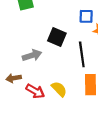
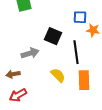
yellow semicircle: (59, 89) -> (58, 75), moved
red arrow: (35, 91) -> (18, 95), moved, turned 120

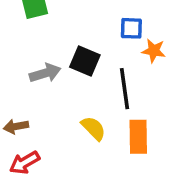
gray arrow: (30, 53) -> (45, 73), moved

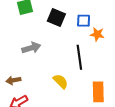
black square: (85, 61) -> (56, 17), moved
orange rectangle: (138, 137) -> (98, 92), moved

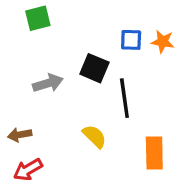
black square: (56, 17) -> (94, 68), moved
orange star: (97, 34) -> (163, 42), moved

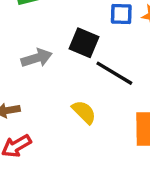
black line: (124, 98) -> (114, 73), turned -51

